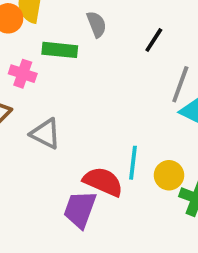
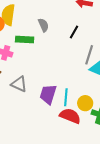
red semicircle: (103, 182) -> (70, 116), moved
purple trapezoid: (80, 209) -> (48, 94), moved

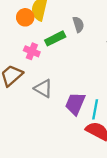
green rectangle: (25, 39) -> (55, 38), turned -36

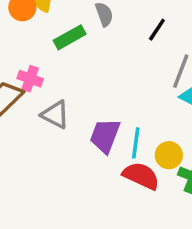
pink cross: (32, 51) -> (30, 79), moved

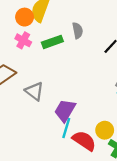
pink cross: (30, 79) -> (23, 40), moved
cyan line: (136, 143) -> (66, 128), moved

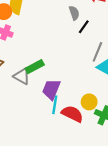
gray semicircle: (78, 31) -> (74, 13), moved
green rectangle: (52, 42) -> (35, 67), moved

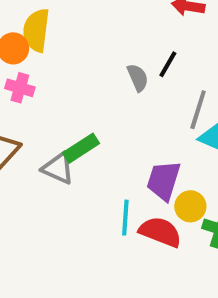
gray semicircle: (74, 13) -> (138, 78), moved
purple trapezoid: (51, 89) -> (164, 181), moved

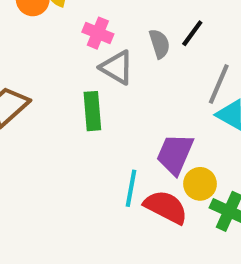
pink cross: (20, 88) -> (98, 33), moved
green rectangle: (81, 148) -> (92, 111), turned -68
gray triangle: (58, 168) -> (117, 67), moved

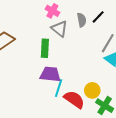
purple trapezoid: (175, 154) -> (50, 74), moved, turned 65

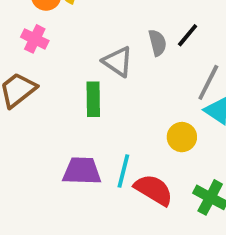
pink cross: (52, 11) -> (35, 39), moved
purple trapezoid: (50, 74) -> (82, 171), moved
yellow circle: (92, 90) -> (182, 137), moved

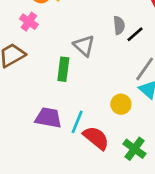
gray semicircle: (157, 43) -> (119, 25), moved

